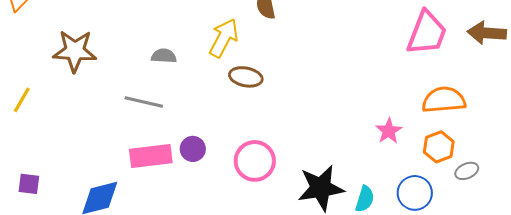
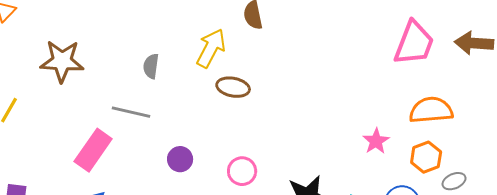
gray semicircle: (164, 56) -> (151, 66), turned -85
pink rectangle: (151, 156) -> (93, 150), moved, turned -48
pink circle: (255, 161) -> (242, 171), size x0.7

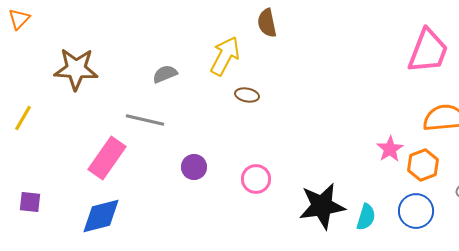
gray semicircle: (151, 66) -> (165, 74), turned 60
brown ellipse: (233, 87) -> (247, 95), size x0.7
orange hexagon: (426, 157) -> (423, 165), moved

